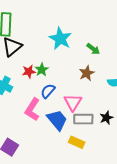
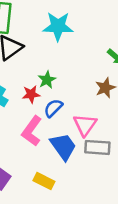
cyan star: (60, 39) -> (58, 26), moved, turned -30
red star: (29, 72) -> (31, 94), moved
yellow rectangle: (77, 142) -> (44, 181), moved

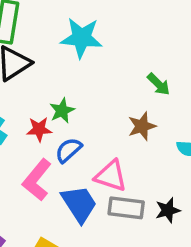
pink triangle: (85, 125) -> (111, 176), turned -50

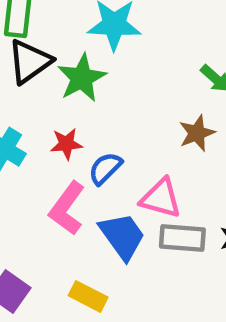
green star: (62, 111) -> (82, 78), moved, size x1.5

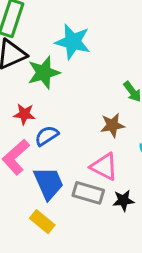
pink triangle: (161, 198) -> (104, 167), moved
yellow rectangle: (88, 296) -> (42, 222), moved

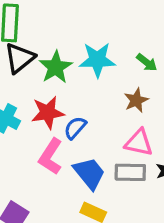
cyan star: (73, 42) -> (97, 60), moved
red star: (24, 114) -> (48, 113), size x1.5

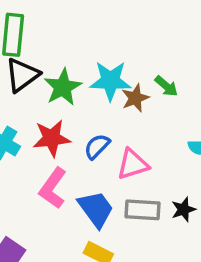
brown star: (136, 100) -> (135, 98), moved
blue semicircle: (75, 128) -> (97, 146), moved
pink triangle: (139, 143) -> (133, 164), moved, turned -32

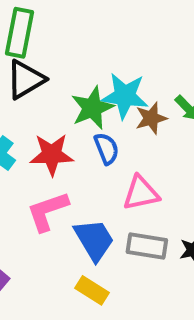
green star: (63, 87) -> (92, 108), moved
blue semicircle: (97, 146) -> (106, 148), moved, turned 108
pink L-shape: (53, 188) -> (48, 211), turned 30

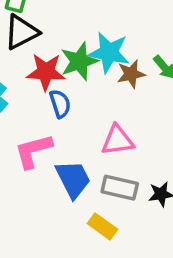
blue semicircle: (106, 148) -> (60, 104), moved
red star: (52, 154) -> (46, 72), moved
yellow rectangle: (92, 290) -> (103, 226), moved

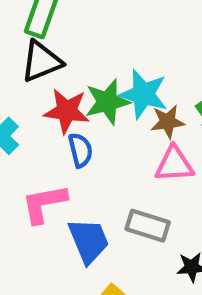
pink triangle: (117, 140) -> (174, 164), moved
gray rectangle: (120, 188) -> (148, 226), moved

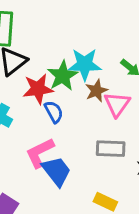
brown star: (168, 122) -> (96, 91), moved
pink triangle: (174, 164) -> (117, 104), turned -36
blue trapezoid: (89, 241) -> (57, 171), moved

